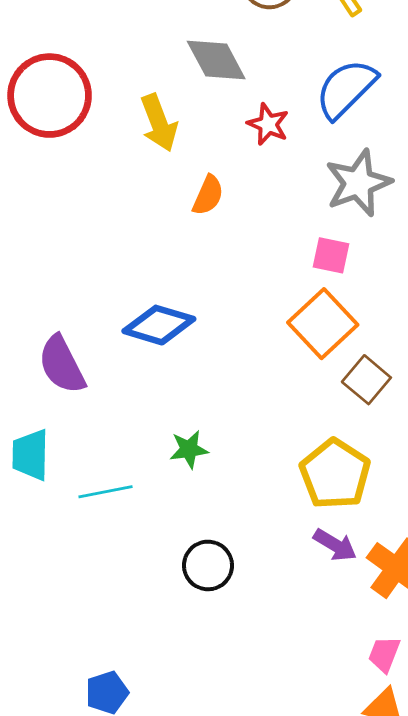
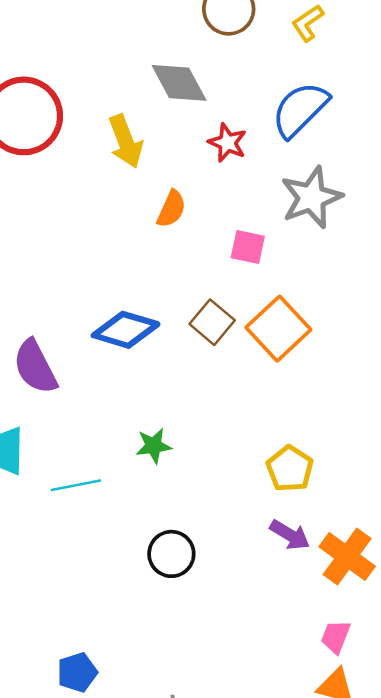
pink square: (331, 255) -> (248, 247), moved
brown square: (366, 380) -> (212, 322), moved
yellow pentagon: (335, 474) -> (290, 469), size x0.7

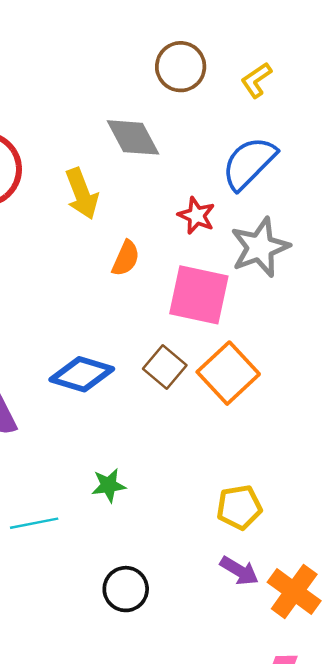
red star: (227, 143) -> (196, 216), moved
pink square: (248, 247) -> (199, 295), size x1.8
yellow pentagon: (290, 469) -> (239, 507), turned 30

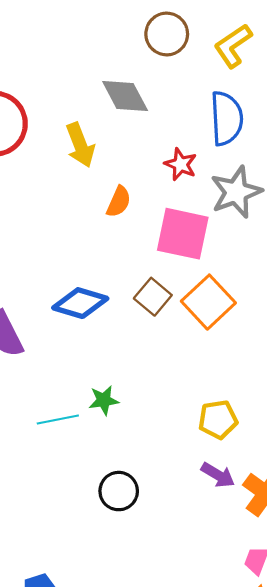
yellow L-shape: (256, 80) -> (233, 46), size x1.4
blue semicircle: (249, 163) -> (227, 118), turned 132
cyan line: (34, 523) -> (58, 420), moved

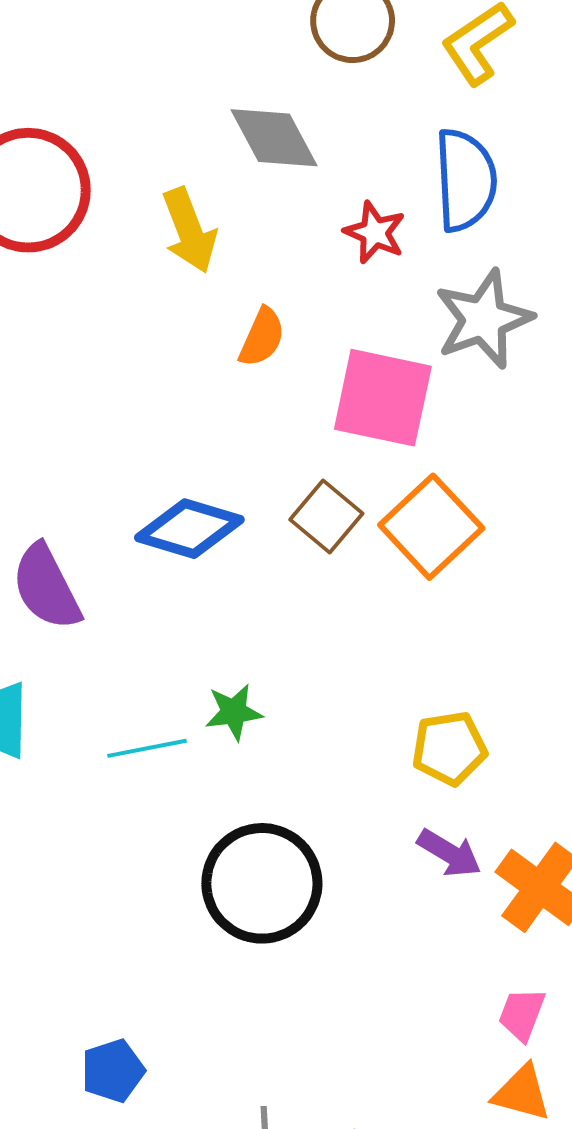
red star: (181, 164) -> (375, 232), moved
black circle: (119, 491) -> (262, 883), size x1.6

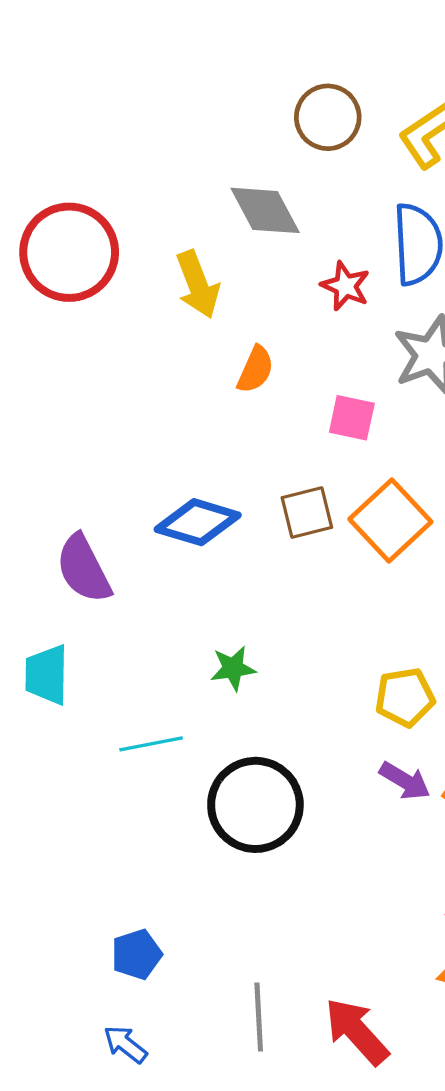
pink square: (383, 398) -> (352, 418), size x0.6
brown square: (326, 517) -> (307, 513), turned 36
cyan line: (147, 748) -> (151, 744), moved

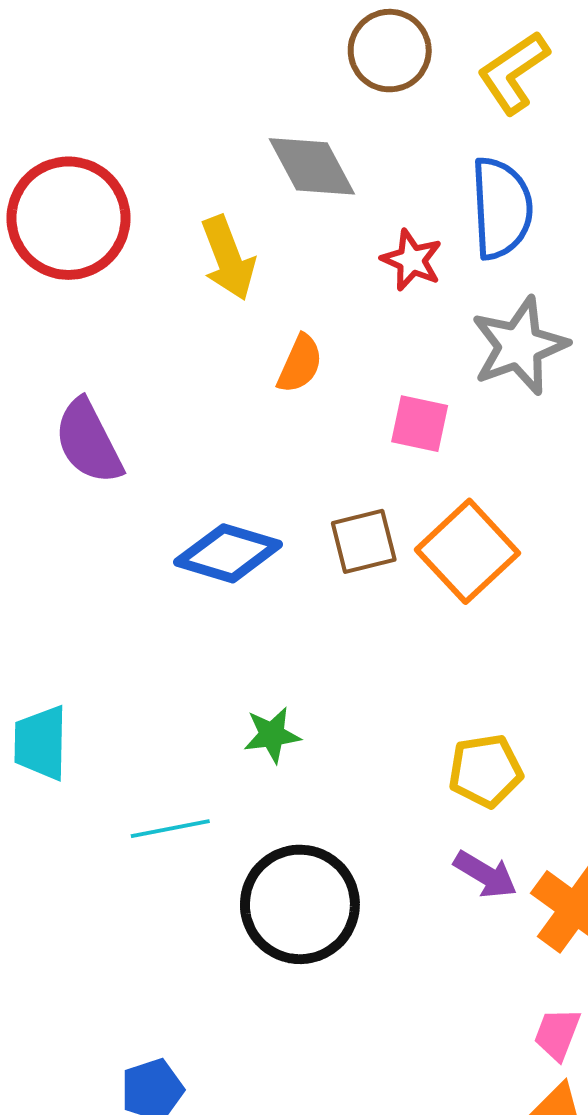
purple semicircle: (84, 569) -> (88, 442), moved

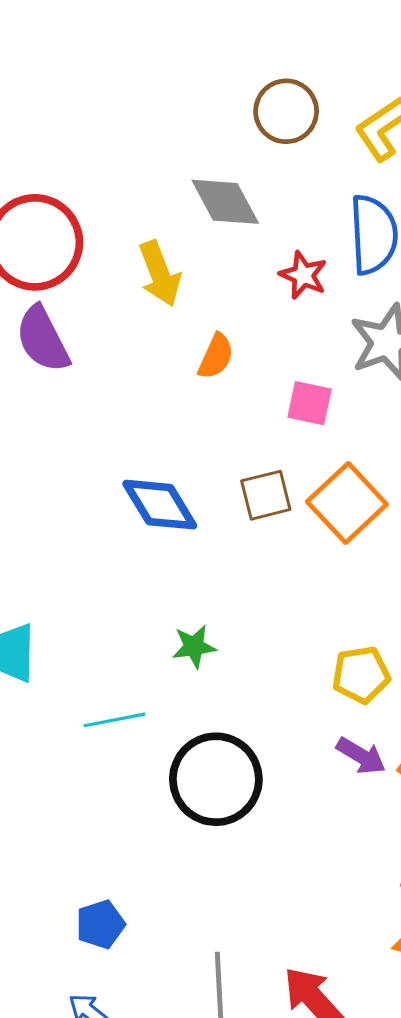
purple semicircle: (88, 442) -> (43, 339), moved
blue diamond: (228, 553) -> (160, 505), turned 42

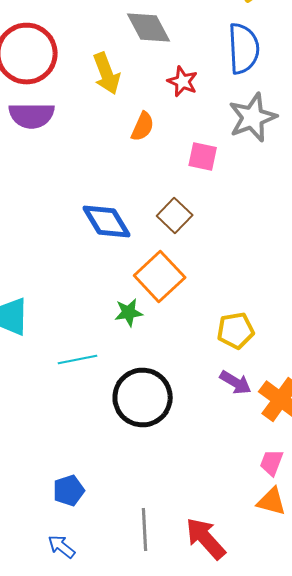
red star: (303, 275) -> (183, 82), moved
purple semicircle: (43, 339) -> (32, 116), turned -63
brown square: (266, 495) -> (175, 216), turned -32
orange square: (347, 503) -> (160, 276), moved

